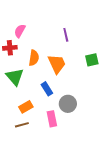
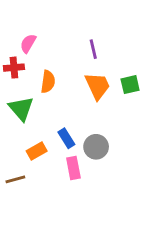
orange trapezoid: (57, 64) -> (97, 86), moved
blue rectangle: (47, 89) -> (66, 138), moved
brown line: (22, 125) -> (15, 179), moved

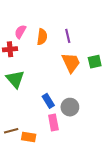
orange semicircle: (48, 82) -> (42, 37), moved
orange rectangle: (37, 151) -> (29, 137), moved, turned 40

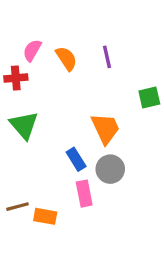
orange semicircle: (42, 37) -> (66, 58), turned -42
orange trapezoid: (71, 63) -> (105, 128), moved

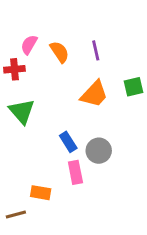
orange trapezoid: (105, 128) -> (94, 94), moved, turned 68
brown line: (17, 207) -> (16, 215), moved

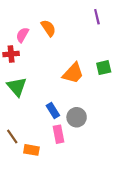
purple line: (96, 50) -> (97, 17), moved
orange semicircle: (59, 52) -> (48, 28), moved
brown line: (16, 215) -> (12, 136), moved, turned 70

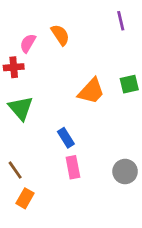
gray circle: (77, 117) -> (125, 172), moved
orange rectangle: (31, 150) -> (25, 198), moved, turned -70

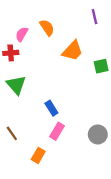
orange trapezoid: (91, 91) -> (72, 51), moved
pink rectangle: (73, 167) -> (57, 131), turned 42
orange rectangle: (25, 198) -> (38, 155), moved

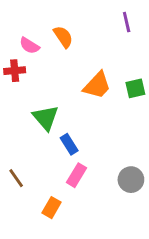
pink semicircle: (22, 34) -> (29, 46), turned -88
orange trapezoid: (72, 51) -> (97, 85), moved
green triangle: (16, 85) -> (46, 118), moved

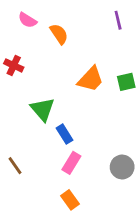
pink semicircle: (29, 46) -> (27, 20), moved
red cross: (15, 71) -> (14, 65), turned 30
orange rectangle: (51, 208) -> (70, 200), moved, turned -66

